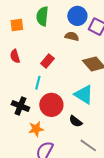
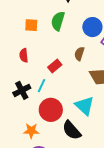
brown semicircle: (72, 36) -> (79, 54), moved, turned -96
black cross: (20, 106) -> (22, 90), moved, turned 30
black semicircle: (76, 121) -> (72, 130), size x1.5

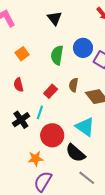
green semicircle: (58, 21) -> (57, 55), moved
orange square: (31, 25) -> (22, 54), turned -32
brown semicircle: (79, 54) -> (73, 85), moved

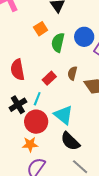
orange square: (22, 54) -> (41, 29), moved
red semicircle: (18, 85) -> (18, 70), size x1.5
cyan triangle: (85, 127) -> (63, 115), moved
red circle: (52, 135) -> (36, 122), moved

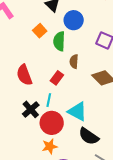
blue circle: (84, 37) -> (74, 20), moved
brown semicircle: (72, 73) -> (74, 61), moved

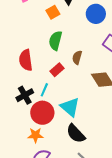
blue circle: (74, 20) -> (96, 14), moved
orange square: (40, 31) -> (53, 12), moved
green semicircle: (59, 41) -> (55, 41), moved

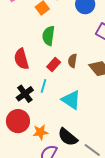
brown semicircle: (77, 57) -> (73, 61), moved
red circle: (42, 113) -> (18, 121), moved
black semicircle: (76, 134) -> (68, 137), moved

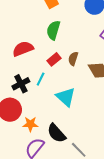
red semicircle: (21, 59) -> (23, 49), turned 75

